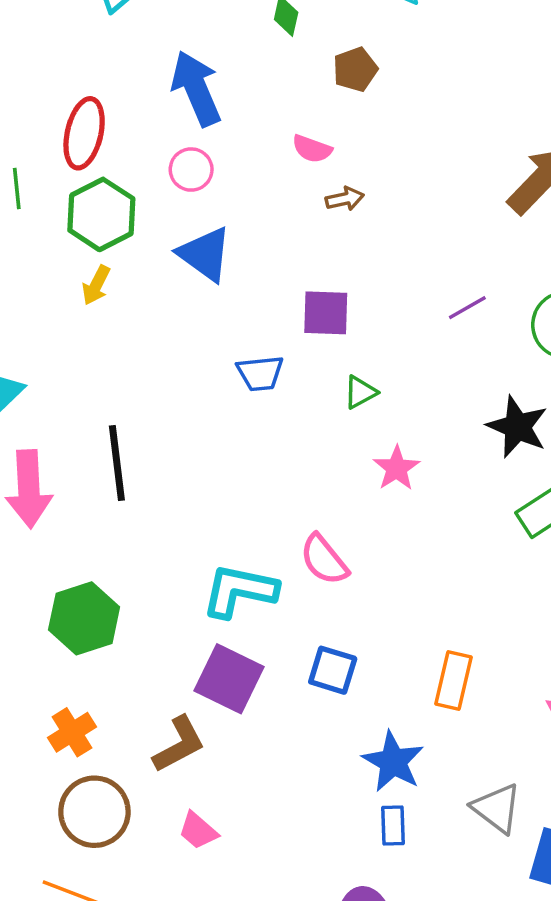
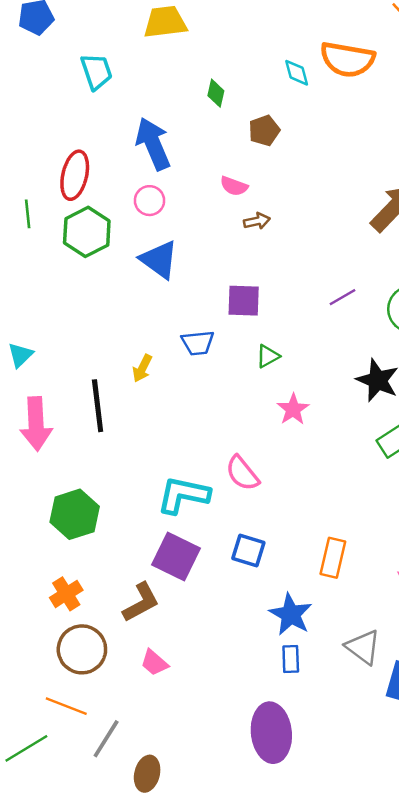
yellow arrow: (96, 285) -> (142, 368), moved

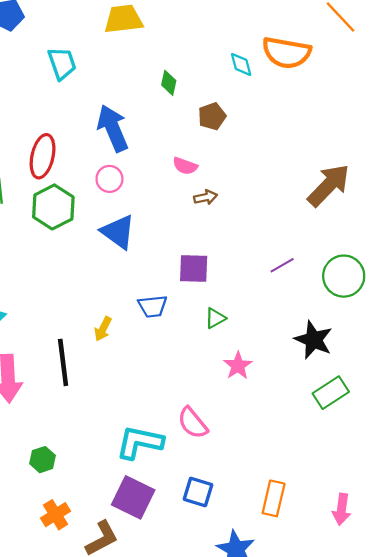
green hexagon: (75, 514) -> (43, 460), size x0.6
orange cross: (66, 594) -> (55, 515), moved

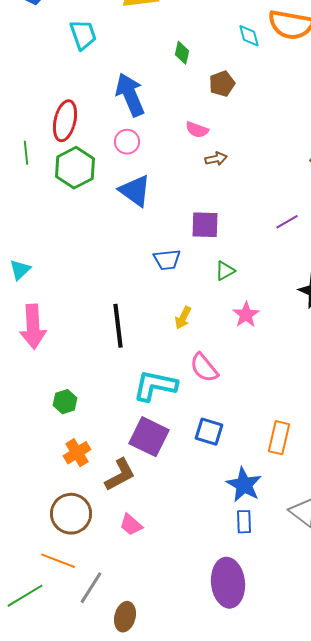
yellow arrow: (103, 329) -> (183, 318), moved
black line: (63, 362) -> (118, 326), moved

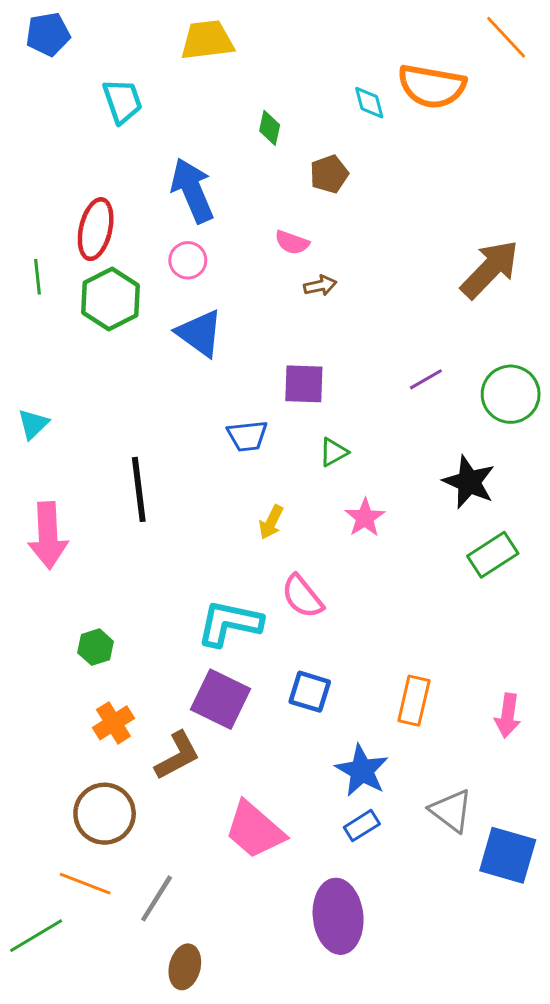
cyan triangle: (20, 270) -> (33, 424), moved
black line: (118, 326) -> (139, 489), moved
blue rectangle: (244, 522) -> (362, 826), turned 60
pink trapezoid: (131, 525) -> (255, 830), moved, size x1.8
gray line: (91, 588) -> (157, 898), moved

